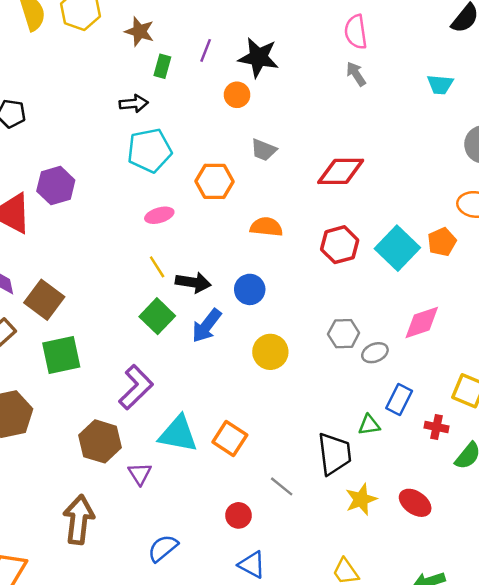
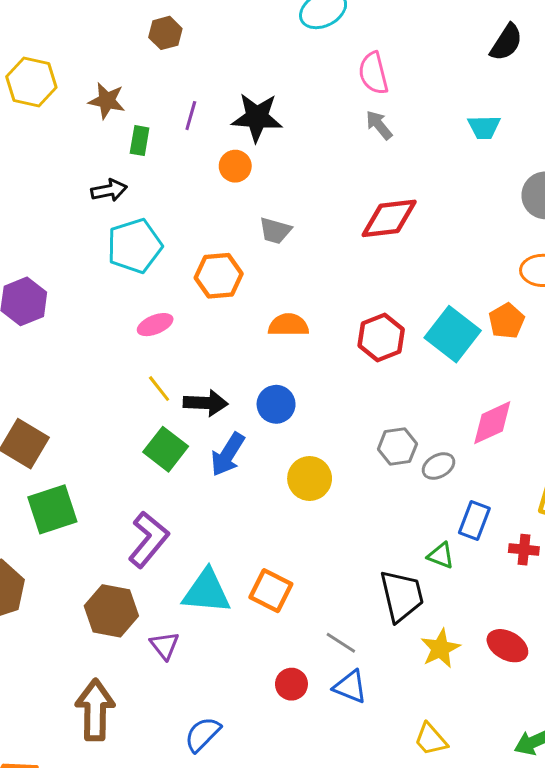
red diamond: (341, 171) -> (389, 218), moved
green triangle: (369, 425) -> (441, 556), turned 35
blue triangle: (252, 565) -> (350, 687), moved

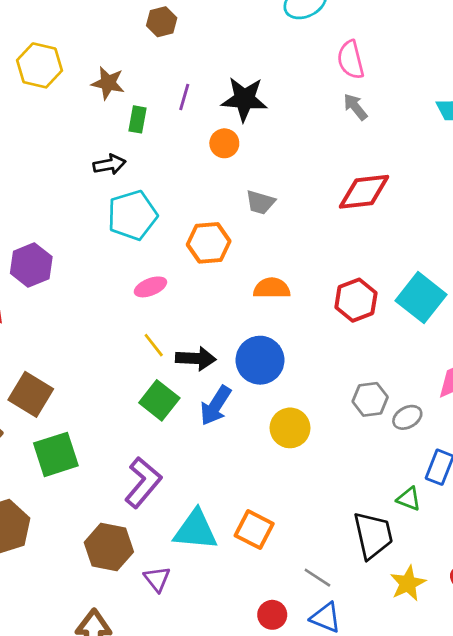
blue circle: (276, 404) -> (260, 360), size x1.4

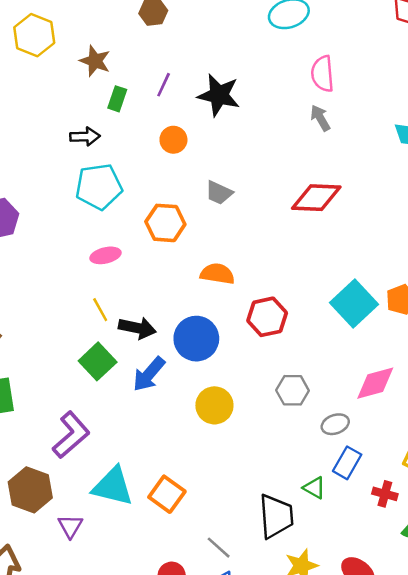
orange circle: (224, 143) -> (173, 140), moved
red hexagon: (356, 300) -> (267, 317), moved
gray ellipse: (407, 417) -> (335, 424), moved

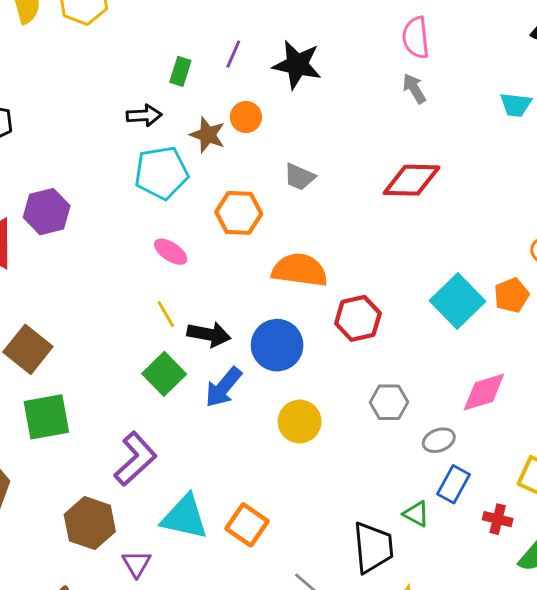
brown star: (95, 61) -> (208, 135), moved
pink ellipse: (105, 255) -> (171, 252), turned 48
orange semicircle: (217, 274) -> (300, 270), size x1.4

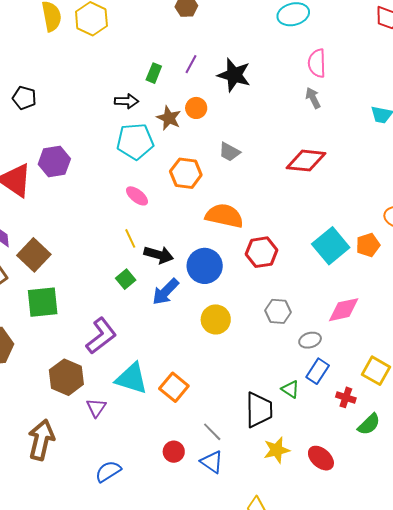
green square: (164, 374) -> (126, 279), size x0.7

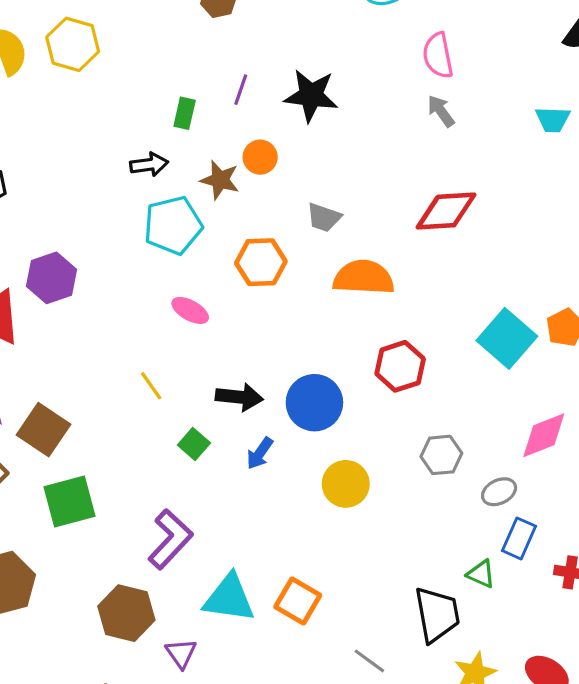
orange semicircle: (224, 216) -> (364, 277), moved
yellow line: (130, 238) -> (151, 386), moved
blue arrow: (166, 292) -> (260, 453), size x0.7

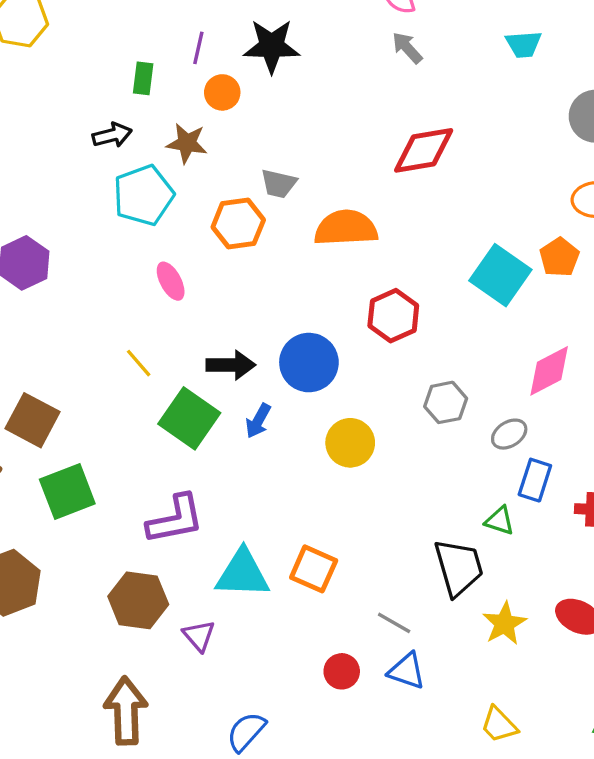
orange circle: (260, 157) -> (222, 92), moved
gray trapezoid: (324, 217) -> (279, 184), moved
pink ellipse: (190, 310) -> (171, 281), turned 39
green square: (194, 444) -> (189, 418), size x1.8
purple L-shape: (170, 539) -> (175, 519), turned 42

